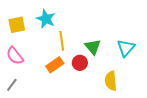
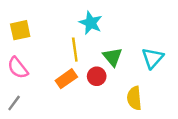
cyan star: (46, 19) -> (91, 23), moved

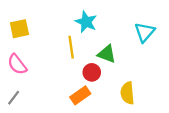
green triangle: (112, 57) -> (107, 54), turned -30
cyan triangle: (153, 58) -> (145, 32), moved
orange rectangle: (66, 79) -> (80, 95), moved

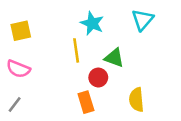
cyan triangle: (145, 32) -> (143, 20), moved
pink semicircle: (17, 64) -> (18, 69), turned -30
orange rectangle: (80, 95) -> (86, 102), turned -72

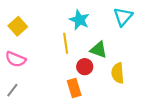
yellow square: (21, 31) -> (18, 26), turned -30
yellow semicircle: (136, 100) -> (118, 73), moved

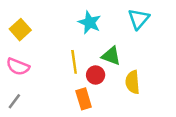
yellow line: (66, 43) -> (74, 62), moved

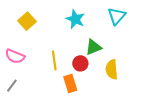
yellow square: (20, 30) -> (27, 21), moved
green triangle: (111, 56) -> (93, 47), turned -42
yellow line: (74, 62) -> (54, 60), moved

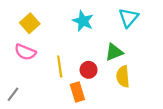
green triangle: (93, 47) -> (114, 52), moved
pink semicircle: (15, 56) -> (25, 52), moved

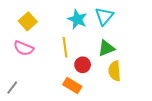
cyan triangle: (128, 18) -> (104, 16), moved
yellow line: (60, 67) -> (65, 47), moved
orange rectangle: (77, 92) -> (72, 85), turned -42

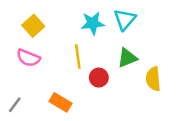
cyan star: (77, 19) -> (93, 23), turned -30
yellow semicircle: (115, 71) -> (153, 79), moved
orange rectangle: (72, 85) -> (60, 102), moved

